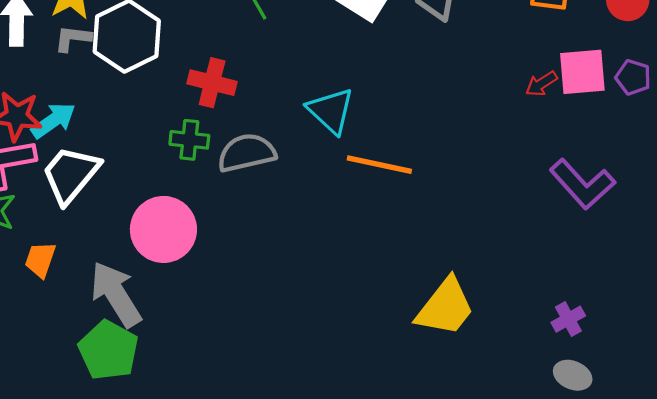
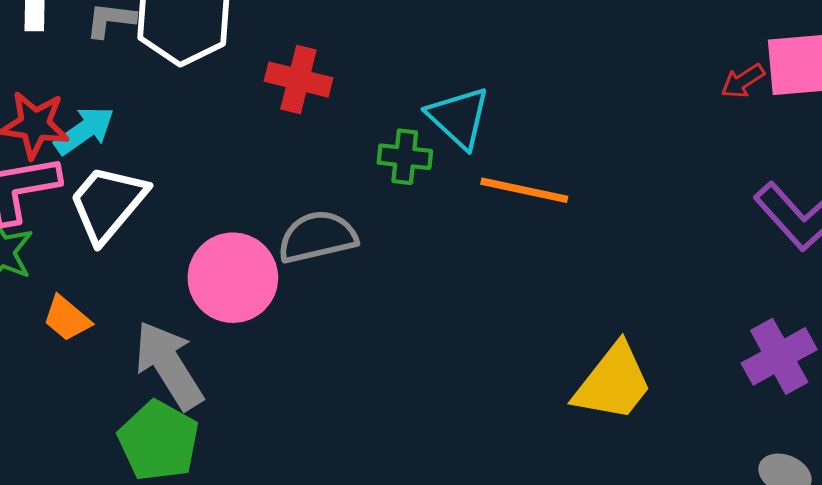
green cross: (189, 140) -> (405, 157), moved
gray semicircle: (247, 153) -> (317, 237), moved
orange trapezoid: (40, 260) -> (67, 318), turned -69
purple cross: (568, 319) -> (779, 356), moved, size x1.6

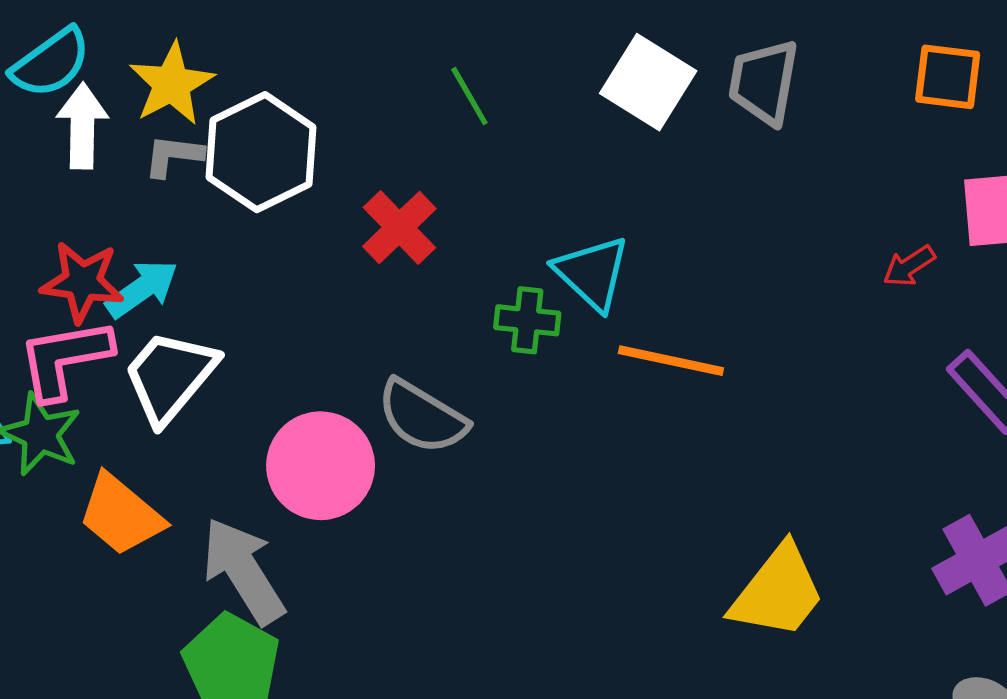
red cross: (298, 80) -> (399, 227), turned 32
red arrow: (743, 81) -> (909, 266), moved
gray semicircle: (317, 237) -> (422, 417), turned -136
orange trapezoid: (67, 318) -> (121, 515), size x1.5

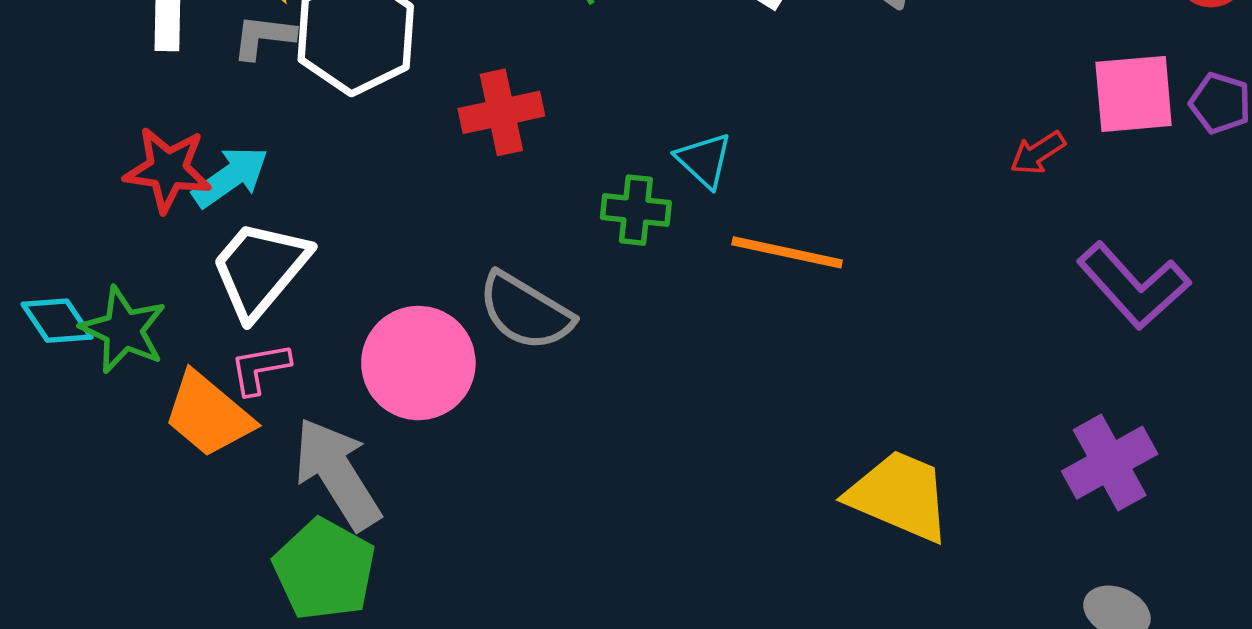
red cross: (399, 227) -> (501, 112), turned 32
cyan triangle: (592, 273) -> (704, 160), size x0.7
pink L-shape: (65, 359) -> (260, 369), moved, size x0.6
yellow trapezoid: (778, 592) -> (899, 496), turned -105

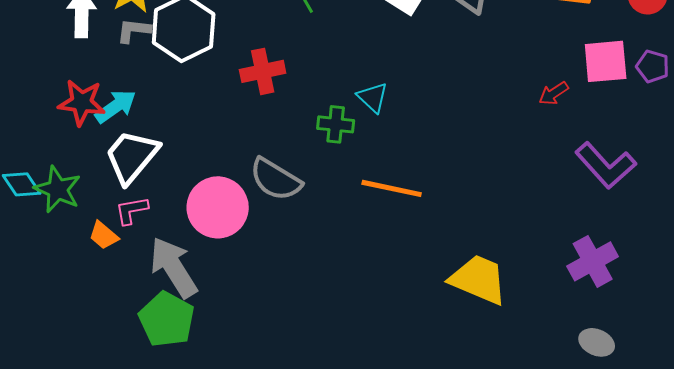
orange line: (787, 252) -> (392, 188), moved
orange trapezoid: (208, 415) -> (104, 235), size x0.6

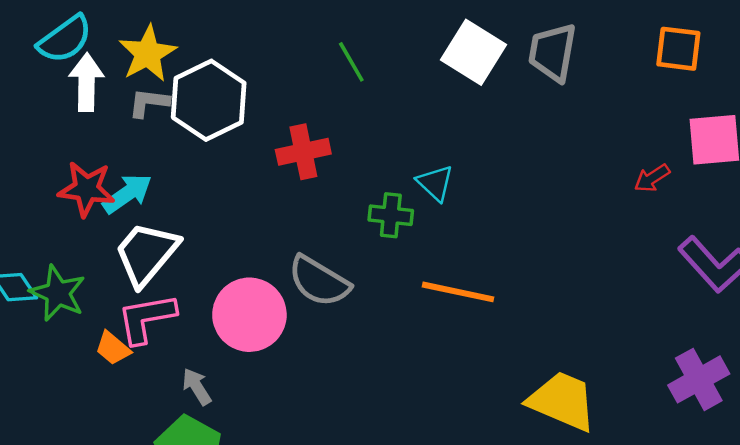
pink L-shape: (132, 210) -> (146, 318), size x1.5
gray arrow: (174, 267) -> (197, 387), size x0.5

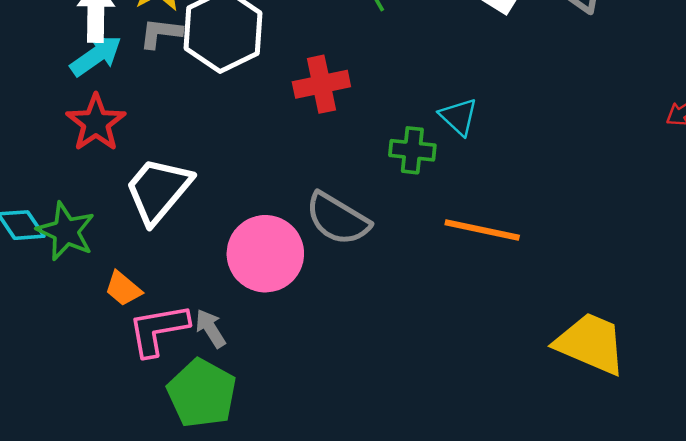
red star: (86, 189) -> (96, 123), turned 30
cyan arrow: (127, 194) -> (96, 56), moved
pink L-shape: (146, 318) -> (158, 330), moved

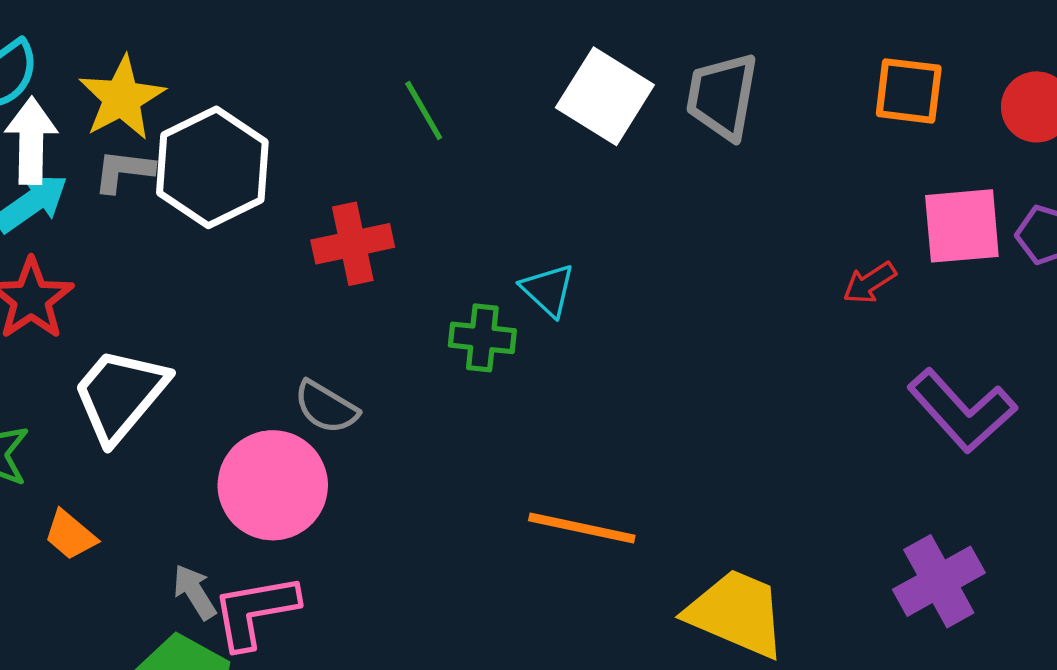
gray semicircle: (338, 219) -> (326, 407), moved, size x0.7
orange line: (482, 230) -> (582, 528), moved
pink L-shape: (158, 330) -> (255, 611), moved

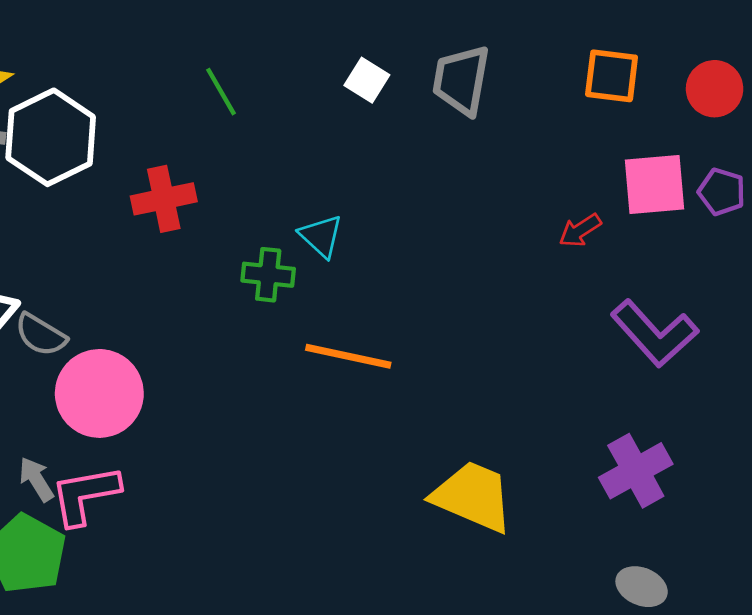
white square: (605, 96) -> (367, 80), size x0.6
gray semicircle: (326, 407) -> (41, 335), moved
orange line: (582, 528) -> (348, 356), moved

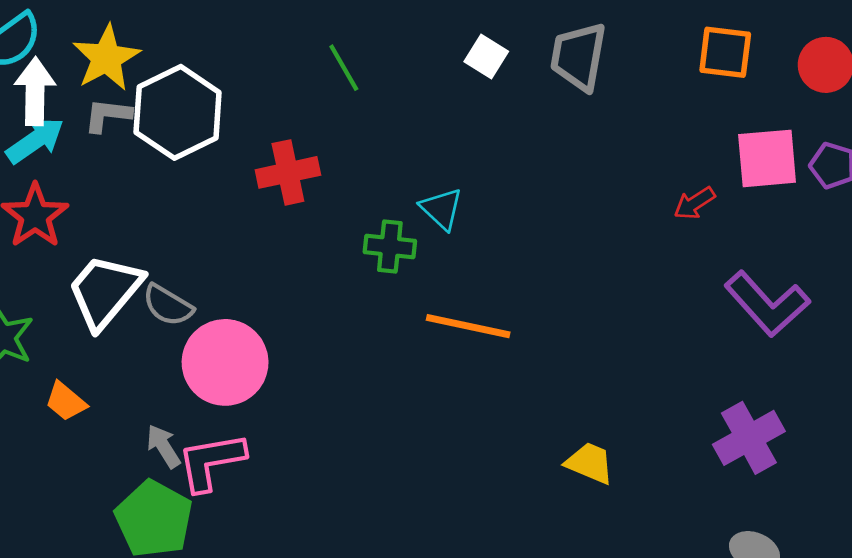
yellow trapezoid: (473, 496) -> (590, 463), size x0.6

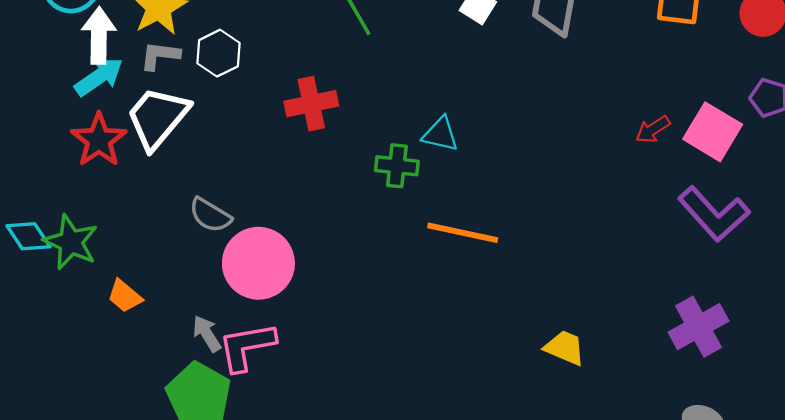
white hexagon: (178, 112) -> (219, 53), size x0.6
pink square: (767, 158) -> (713, 132), moved, turned 36
cyan triangle: (442, 209) -> (440, 134), turned -30
white trapezoid: (105, 291) -> (157, 118), moved

